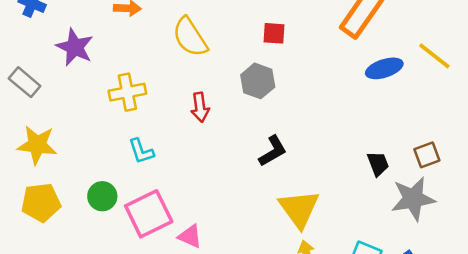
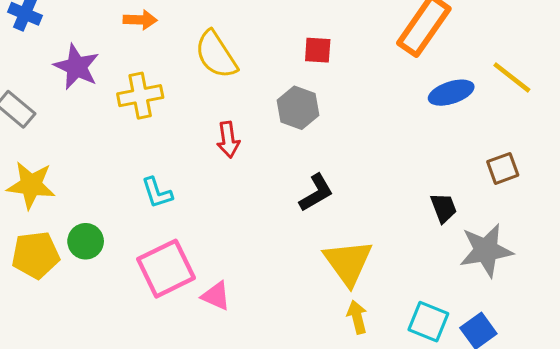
yellow cross: (127, 92) -> (140, 96), moved
brown square: (427, 155) -> (503, 168), moved
green circle: (102, 196) -> (86, 241), moved

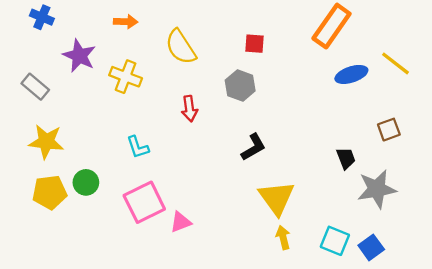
yellow cross: (140, 96) -> (126, 77), turned 32
pink triangle: (216, 296) -> (181, 222), turned -45

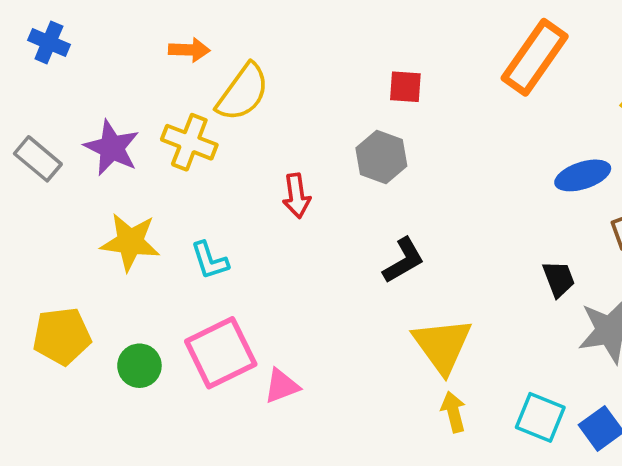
yellow semicircle: (181, 47) -> (243, 92), moved, turned -111
purple star: (79, 56) -> (112, 148), moved
blue ellipse: (351, 74) -> (583, 175), moved
yellow star: (46, 142) -> (130, 242), moved
green circle: (86, 182) -> (139, 366), moved

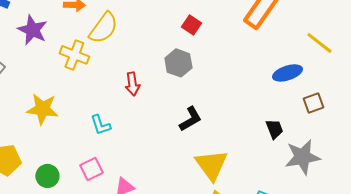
red square: (405, 87) -> (191, 25), turned 30
purple star: (112, 148) -> (32, 30), moved
cyan L-shape: (210, 260) -> (100, 125), moved
pink square: (221, 353) -> (91, 169), size x0.6

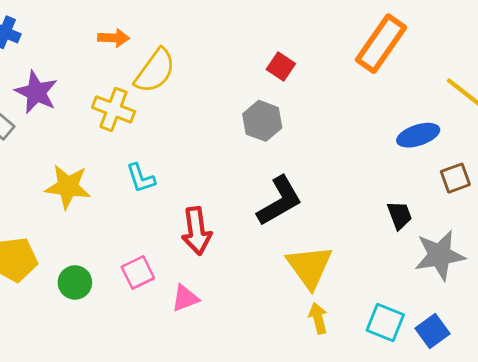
purple star: (32, 30) -> (36, 92), moved
red arrow: (132, 84) -> (196, 231), moved, size x1.4
black L-shape: (190, 119) -> (279, 201), size x1.4
cyan L-shape: (100, 125) -> (141, 178), moved

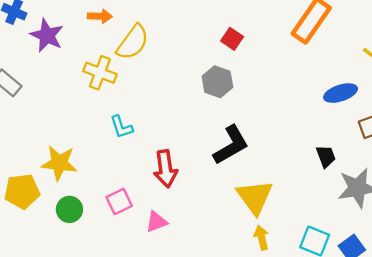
purple star: (36, 92) -> (47, 35), moved
yellow star: (68, 187) -> (59, 163), moved

